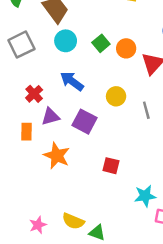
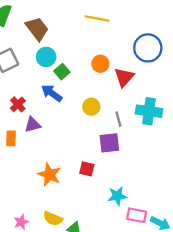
green square: (101, 43) -> (62, 72), moved
purple square: (85, 122) -> (109, 143), moved, turned -35
orange star: (57, 156) -> (49, 175), moved

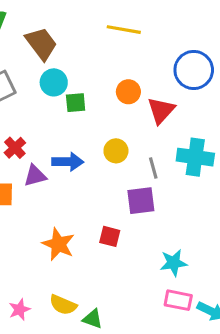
green square: (62, 72) -> (76, 103), turned 35
blue arrow: (52, 93) -> (68, 162), moved, turned 145
cyan star: (117, 196) -> (173, 263), moved

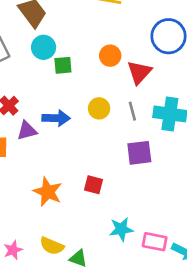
gray line: (153, 168) -> (132, 111), moved
purple square: (141, 201) -> (139, 153), moved
cyan star: (173, 263) -> (121, 229), moved

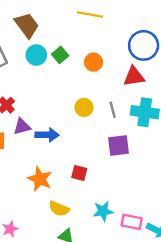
green square: (63, 65) -> (60, 55), moved, turned -35
red triangle: (139, 72) -> (134, 76), moved, turned 40
blue arrow: (56, 118) -> (47, 135), moved
yellow semicircle: (52, 246) -> (59, 209), moved

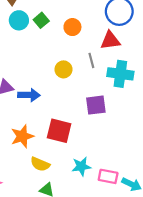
gray line: (113, 110) -> (91, 60), moved
red square: (79, 173) -> (59, 131), size x1.6
orange star: (40, 179) -> (22, 136), turned 30

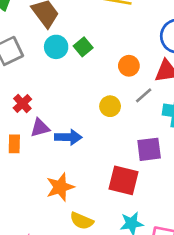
orange circle: (72, 27) -> (129, 66), moved
gray line: (91, 60) -> (144, 95), turned 64
red square: (59, 131) -> (124, 180), moved

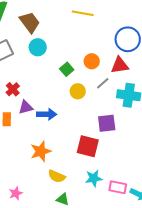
green square: (83, 47) -> (67, 69), moved

